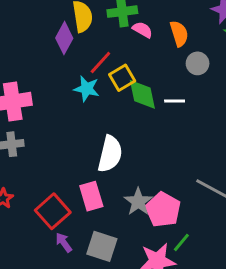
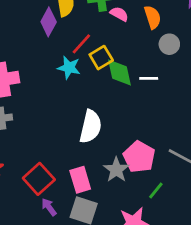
pink rectangle: (91, 196) -> (80, 180), moved
pink pentagon: (163, 210) -> (139, 157), moved
green line: (181, 242) -> (156, 190), moved

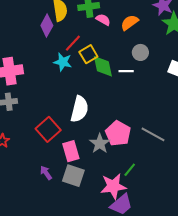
orange semicircle: (153, 17) -> (130, 22), turned -108
gray circle: (169, 44) -> (140, 52), moved
red square: (39, 179) -> (48, 129), moved
green line: (156, 190) -> (130, 170), moved

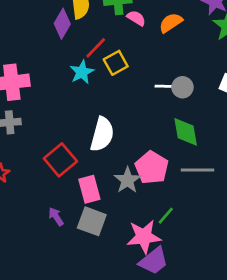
gray circle: (140, 52) -> (182, 87), moved
cyan star: (63, 62) -> (82, 72), turned 30
green diamond: (103, 66) -> (186, 132), moved
gray line: (153, 134) -> (197, 170), turned -30

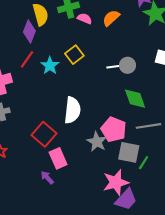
red line: (96, 48) -> (27, 59), moved
pink rectangle: (89, 189) -> (58, 158), moved
green line: (166, 216) -> (144, 163), moved
gray square: (92, 221) -> (129, 152), moved

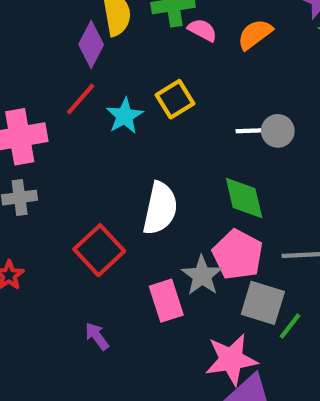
green diamond: (135, 99) -> (244, 198), moved
pink rectangle: (58, 158) -> (166, 301), moved

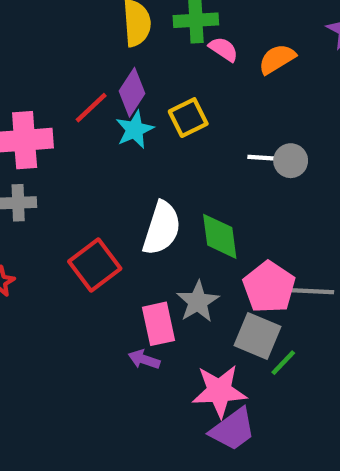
purple diamond: (91, 45) -> (132, 92), moved
green diamond: (244, 198) -> (220, 236), moved
pink pentagon: (238, 255) -> (269, 287), moved
purple arrow: (97, 336) -> (144, 359), moved, turned -40

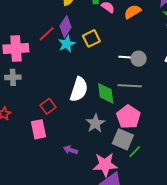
red square: (95, 265) -> (48, 106), size x0.7
gray line: (308, 291) -> (130, 86), moved
pink rectangle: (159, 324) -> (38, 129), moved

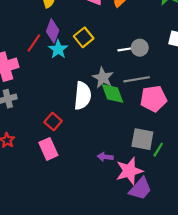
pink pentagon: (128, 117) -> (153, 99), moved, turned -30
gray star: (95, 123) -> (103, 78), moved
purple arrow: (70, 150) -> (105, 157), moved

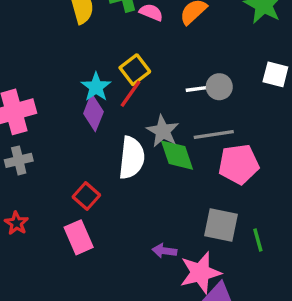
purple diamond: (53, 31) -> (93, 113), moved
red line: (34, 43) -> (130, 94), moved
green line: (158, 150) -> (258, 240), moved, turned -48

